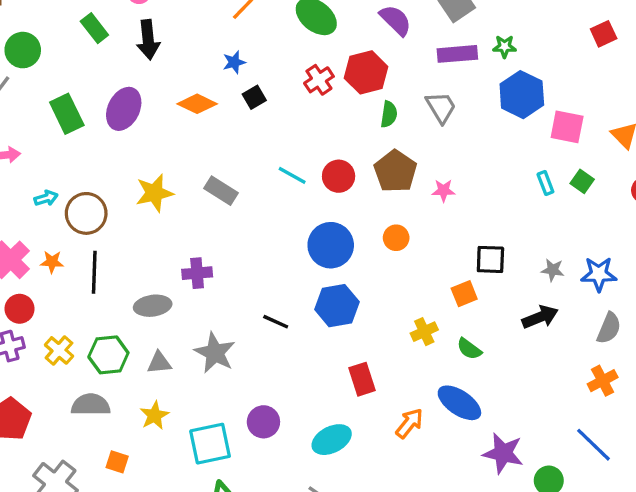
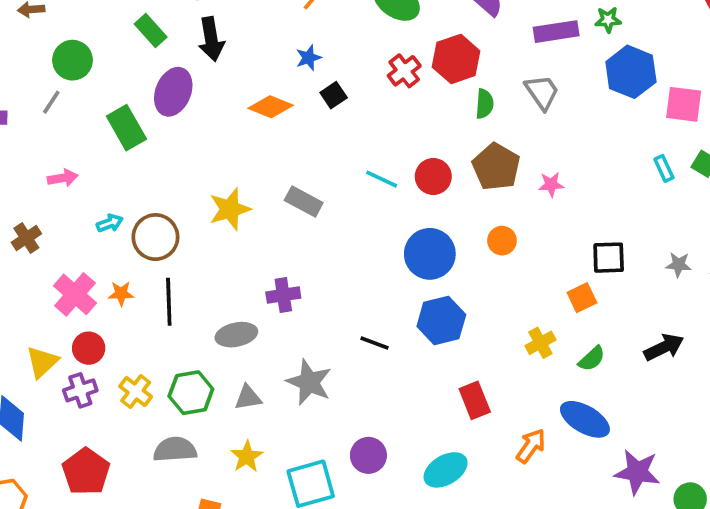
purple ellipse: (124, 109) -> (173, 92), moved
black arrow: (540, 317) -> (664, 347), moved
green semicircle: (469, 349) -> (592, 359), turned -75

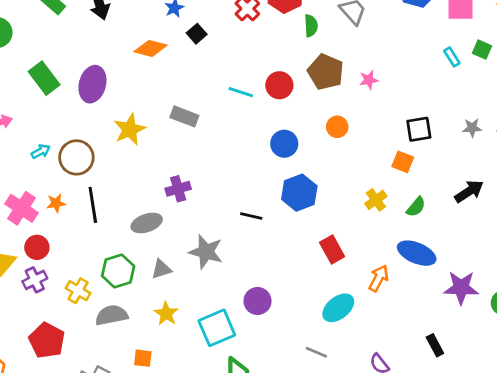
purple ellipse: (173, 92) -> (92, 84), moved
blue circle: (430, 254) -> (284, 144), size x0.7
orange square: (582, 298) -> (403, 162), turned -35
yellow cross: (136, 392) -> (78, 291), moved
cyan ellipse: (446, 470) -> (338, 308), moved

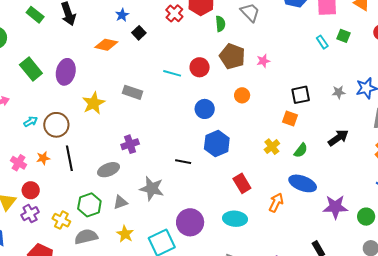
pink cross: (21, 208) -> (19, 163), size x0.7
purple circle: (257, 301) -> (190, 222), size x1.4
cyan ellipse: (338, 308) -> (235, 219), moved, turned 45

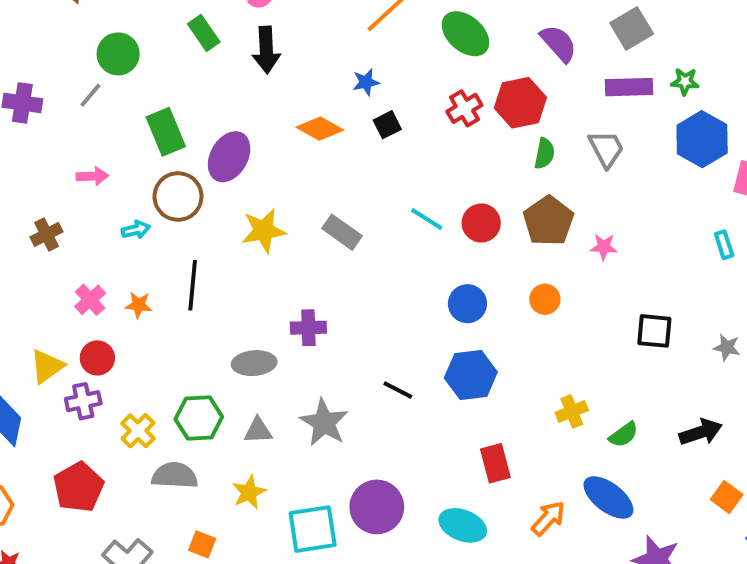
orange square: (290, 119) -> (727, 497), moved
brown circle: (56, 125) -> (178, 196), moved
black line: (69, 158) -> (193, 285), moved

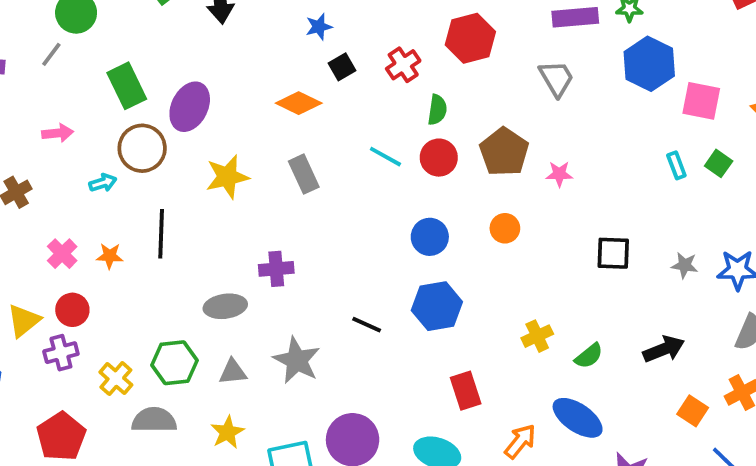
red cross: (464, 108) -> (403, 65), moved
orange diamond: (320, 129) -> (299, 103), moved
green semicircle: (544, 154) -> (437, 110), moved
gray rectangle: (342, 232) -> (304, 174), turned 33

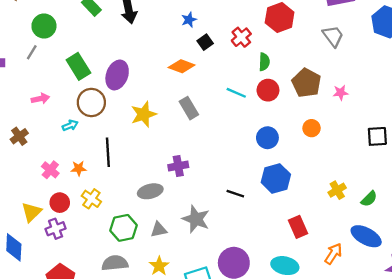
yellow cross: (116, 379) -> (91, 199), moved

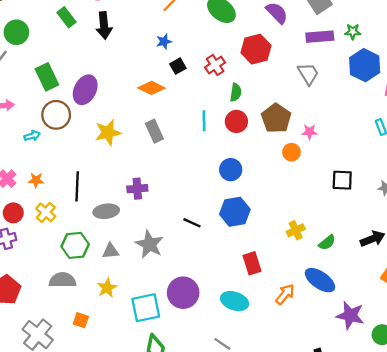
cyan line: (236, 93) -> (204, 121), turned 60
orange circle: (312, 128) -> (291, 152), moved
black line: (108, 152) -> (77, 186), moved

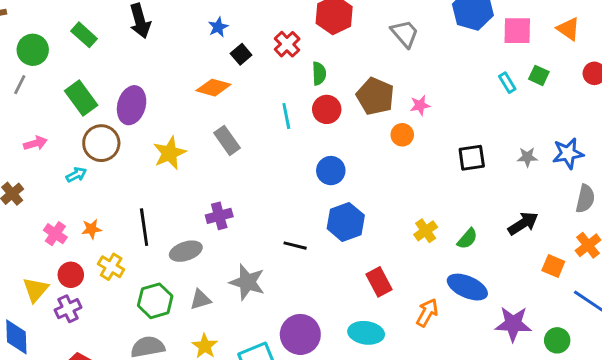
green rectangle: (67, 17) -> (84, 35), moved

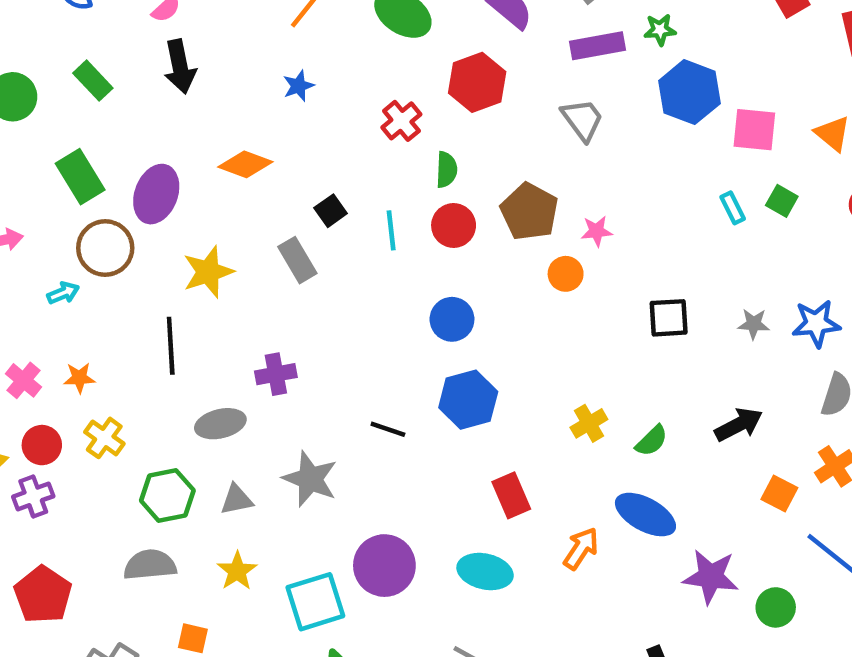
black square: (241, 54) -> (331, 211), moved
orange diamond: (213, 88) -> (245, 164), moved
black line: (144, 227) -> (171, 346), moved

